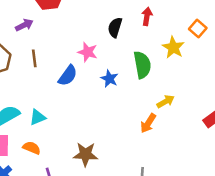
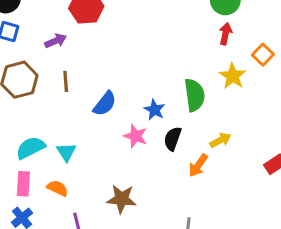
red arrow: (147, 16) -> (225, 34), moved
black semicircle: (115, 27) -> (173, 139), moved
pink star: (88, 52) -> (135, 136), moved
cyan triangle: (38, 117) -> (66, 152), turned -42

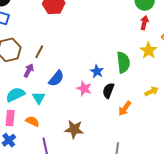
purple arrow: (56, 41) -> (29, 71), moved, turned -40
brown line: (66, 81) -> (39, 52), turned 32
blue semicircle: (105, 104) -> (56, 78), moved
yellow arrow: (220, 140) -> (152, 91), moved

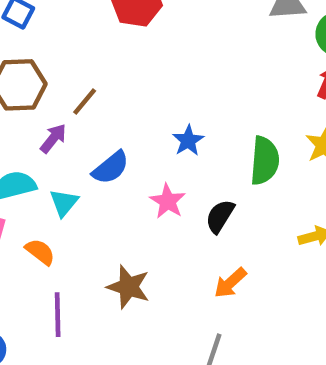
blue star: (97, 71) -> (188, 141), moved
orange arrow: (125, 108) -> (230, 283), moved

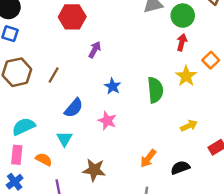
purple arrow: (53, 138) -> (95, 50), moved
cyan triangle: (64, 203) -> (64, 139), moved
black semicircle: (220, 216) -> (180, 168), moved, turned 48

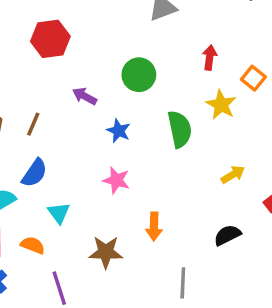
green circle: (183, 16) -> (139, 75), moved
purple arrow: (95, 50) -> (85, 96), moved, turned -84
blue semicircle: (74, 108) -> (34, 173), moved
orange arrow: (148, 158) -> (154, 226), moved, turned -30

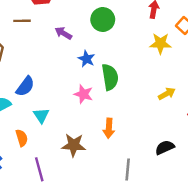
yellow star: (221, 105) -> (160, 43), turned -30
brown line: (33, 124) -> (22, 21), moved, turned 63
green semicircle: (180, 129) -> (110, 77), moved
black semicircle: (227, 235) -> (165, 147), moved
orange semicircle: (33, 245) -> (22, 138), turned 49

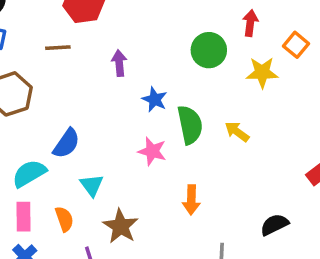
green circle: (103, 19) -> (209, 50), moved
purple arrow: (63, 33) -> (119, 63), turned 56
yellow arrow: (167, 94) -> (237, 132), moved, turned -112
brown star: (74, 145) -> (121, 226), moved, turned 30

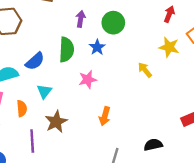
green circle: (209, 50) -> (113, 23), moved
green semicircle: (190, 125) -> (66, 50), moved
yellow arrow: (237, 132) -> (145, 70), moved
pink star: (152, 151) -> (88, 80), turned 30

